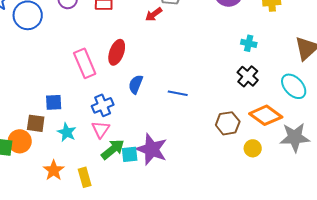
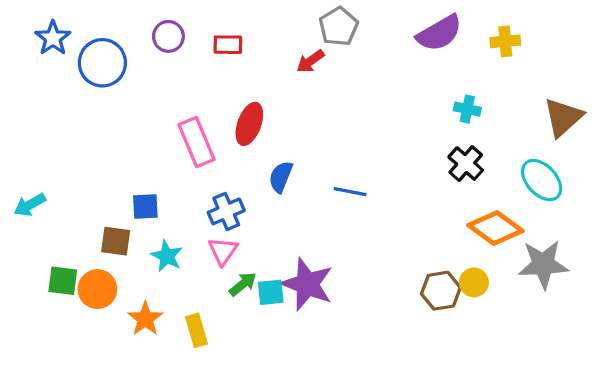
brown hexagon: (228, 123) -> (441, 291), moved
orange circle: (20, 141) -> (97, 289), moved
green arrow: (113, 149) -> (243, 284), size x0.7

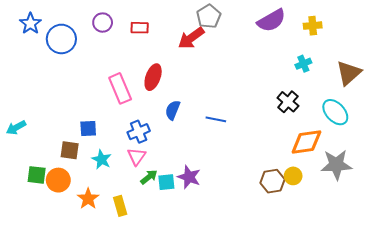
red arrow: (310, 61) -> (191, 38), size x1.5
cyan cross: (467, 109) -> (303, 64), moved, turned -35
orange diamond: (495, 228) -> (306, 142), turned -44
purple star: (307, 284) -> (189, 177), size x0.7

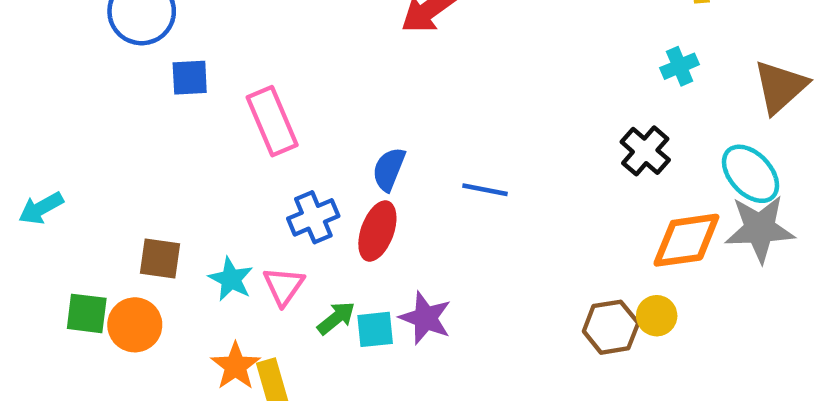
red ellipse: (153, 77) -> (377, 231), moved
blue square: (88, 129) -> (190, 78), moved
pink triangle: (137, 156) -> (284, 286), moved
gray star: (336, 165) -> (760, 229), moved
orange star: (88, 199) -> (235, 366), moved

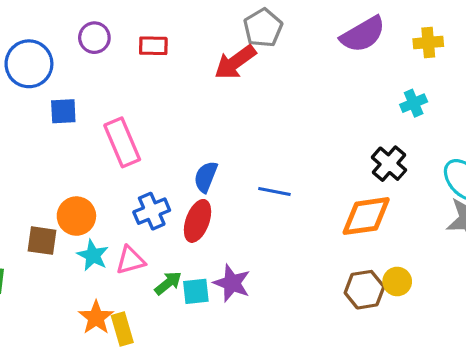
orange diamond: (686, 240) -> (366, 216), moved
pink triangle: (284, 286) -> (130, 260), turned 40
orange circle: (135, 325) -> (76, 216), moved

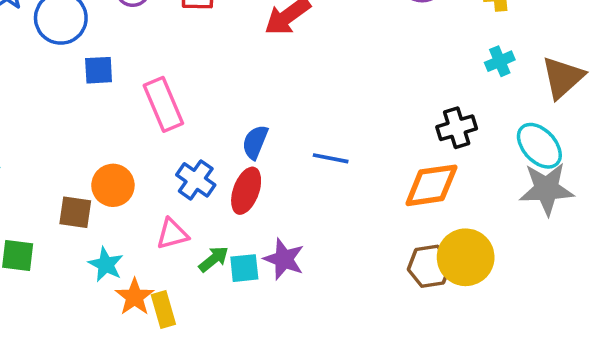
cyan cross: (414, 103) -> (500, 61), moved
black cross: (389, 164) -> (457, 128), turned 32
blue cross: (152, 211) -> (196, 180), turned -32
cyan star: (93, 255) -> (106, 264), moved
yellow circle: (397, 282) -> (466, 257), size x1.8

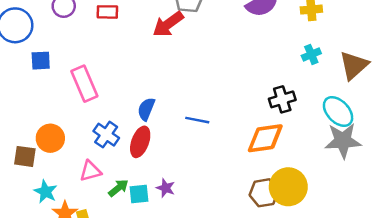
purple star: (284, 259) -> (166, 188), size x0.7

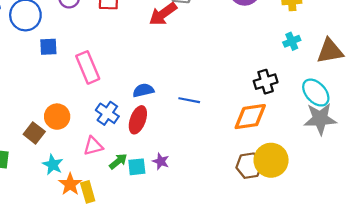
brown triangle: (354, 65) -> (330, 51), turned 32
blue semicircle: (146, 109) -> (143, 90), turned 55
brown square: (25, 156) -> (34, 133), turned 30

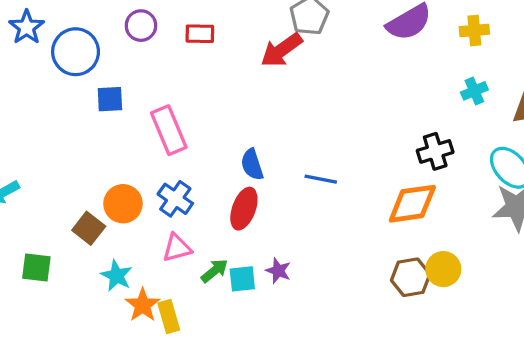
blue semicircle: (143, 90) -> (252, 164), turned -95
blue cross: (107, 113) -> (175, 199), moved
yellow circle: (271, 160) -> (443, 269), size x0.7

